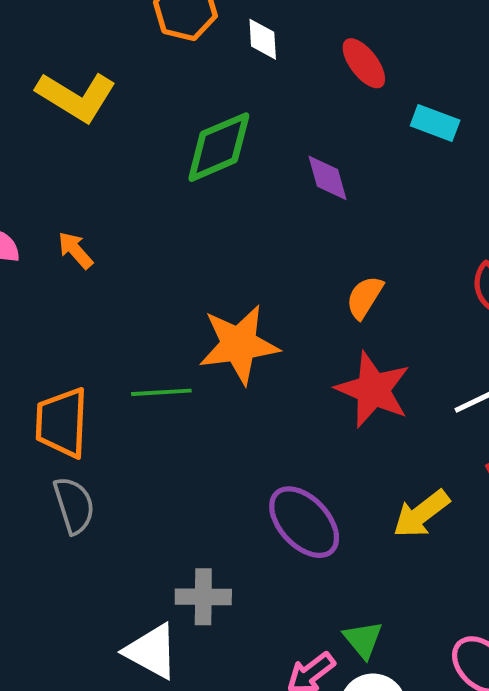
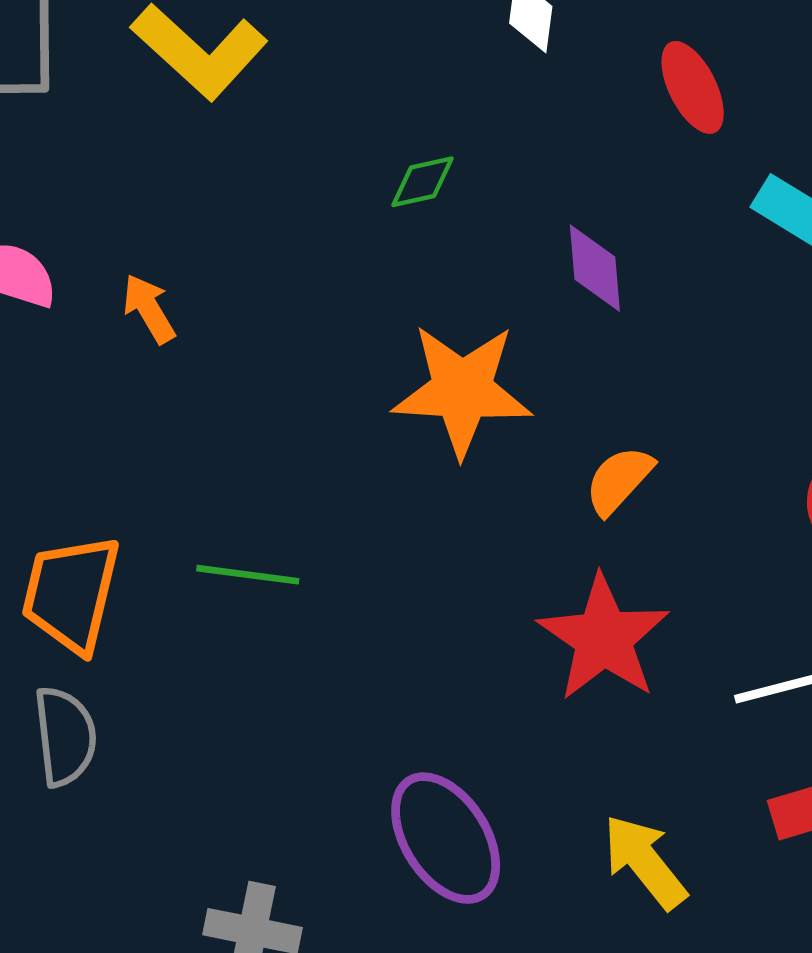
green diamond: (219, 147) -> (423, 182), size x0.5
orange star: (239, 344) -> (462, 390), moved
yellow arrow: (421, 514) -> (645, 862), turned 78

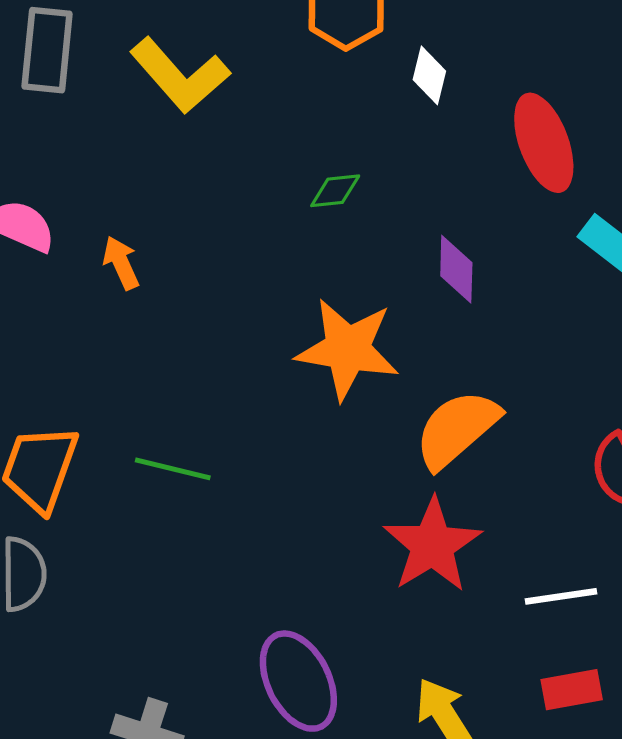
red ellipse: (693, 87) -> (544, 143), size x1.4
orange semicircle: (619, 480) -> (457, 429), size x1.6

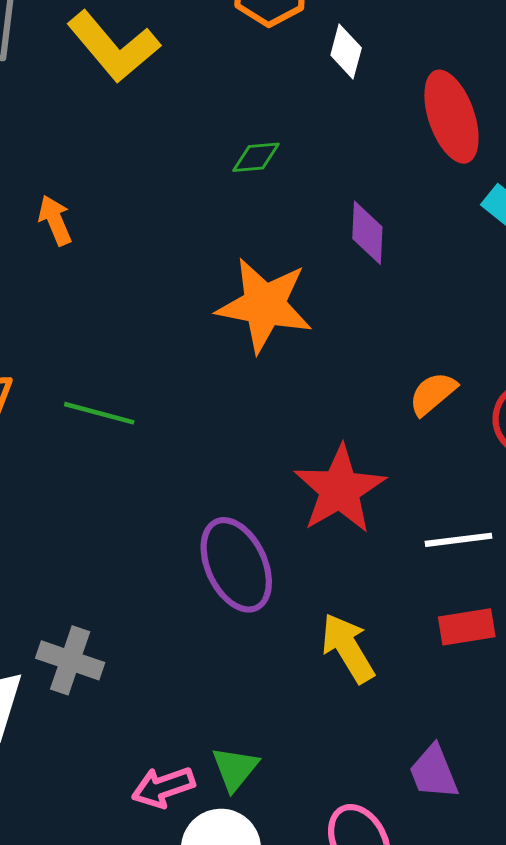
orange semicircle: (457, 429) -> (433, 394), moved, size x0.6
purple ellipse: (298, 681) -> (236, 565), moved

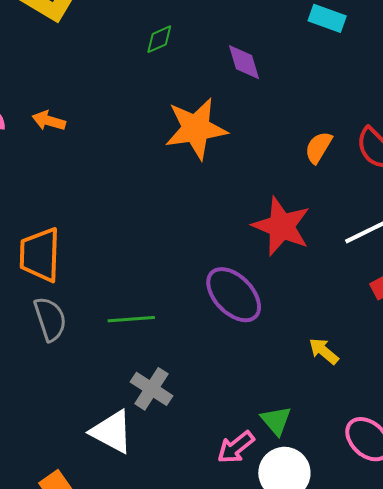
orange arrow: (55, 220) -> (49, 121), turned -32
green line: (99, 413) -> (131, 319), moved
yellow arrow: (348, 648) -> (324, 351), moved, size x0.7
gray cross: (70, 660) -> (152, 389), turned 33

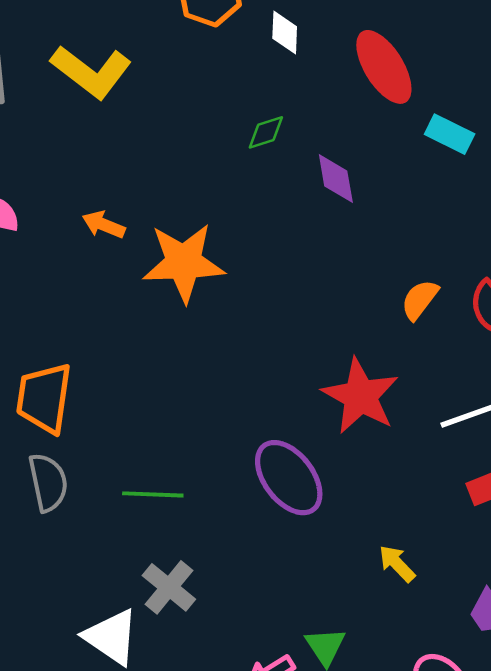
green diamond: (159, 39) -> (266, 132), moved
orange arrow: (49, 121) -> (104, 225), moved
orange star: (196, 129) -> (184, 263), moved

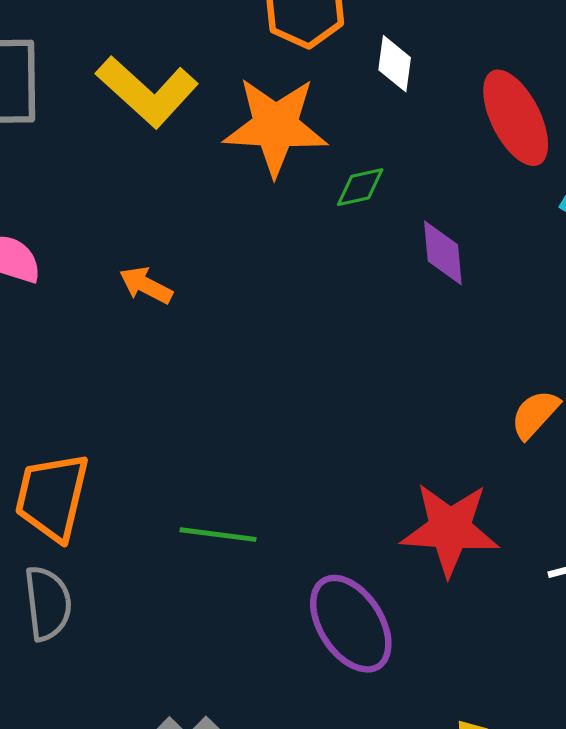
orange star: (184, 263) -> (275, 126), moved
red star: (360, 396) -> (450, 529), turned -30
green line: (153, 494) -> (218, 535), moved

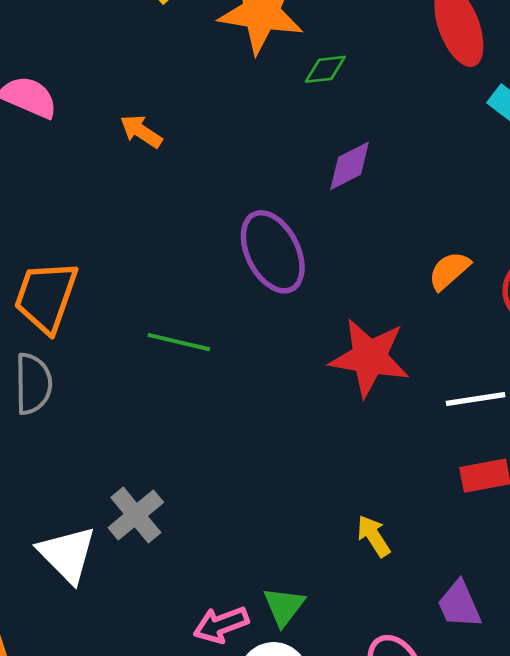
purple diamond: (443, 253) -> (350, 166), moved, turned 62
purple ellipse: (351, 624) -> (273, 252), moved

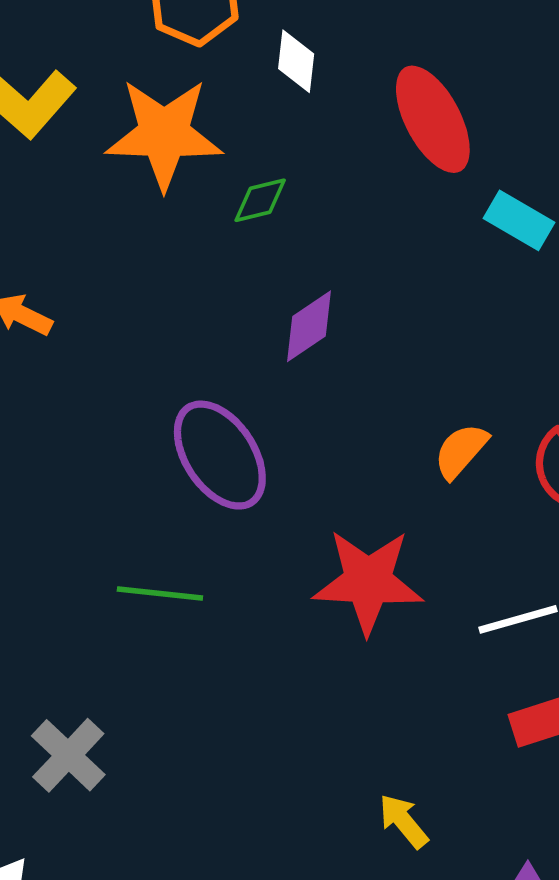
green line: (179, 342) -> (160, 594), moved
gray cross: (136, 515) -> (68, 755), moved

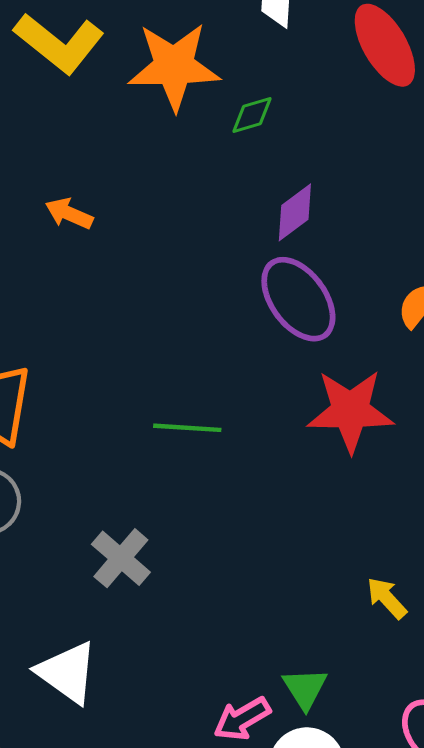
purple ellipse: (220, 455) -> (298, 299), moved

